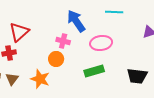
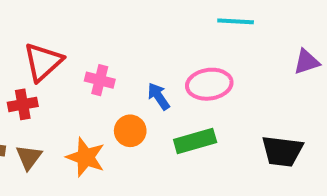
blue arrow: (76, 21) -> (159, 96), moved, size x0.6
pink cross: (63, 41) -> (100, 80), moved
orange circle: (56, 59) -> (130, 131), moved

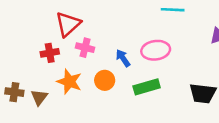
red triangle: (43, 62) -> (68, 24), moved
red cross: (23, 104) -> (50, 53), moved
orange star: (86, 157) -> (69, 82), moved

